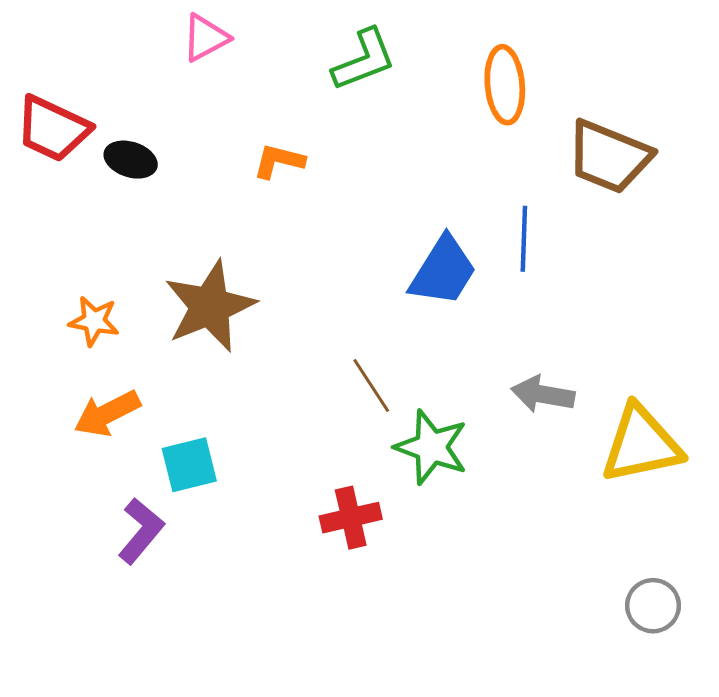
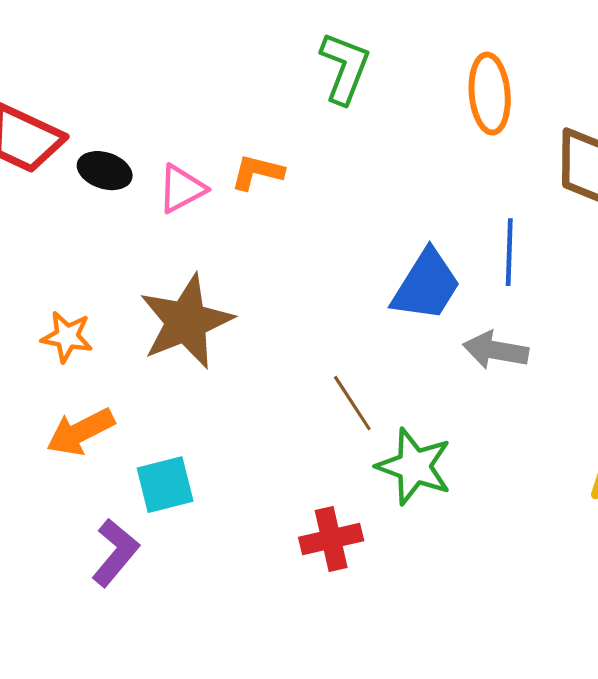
pink triangle: (205, 38) -> (182, 189), moved
green L-shape: (364, 60) -> (345, 68), turned -48
gray arrow: (543, 394) -> (496, 350), moved

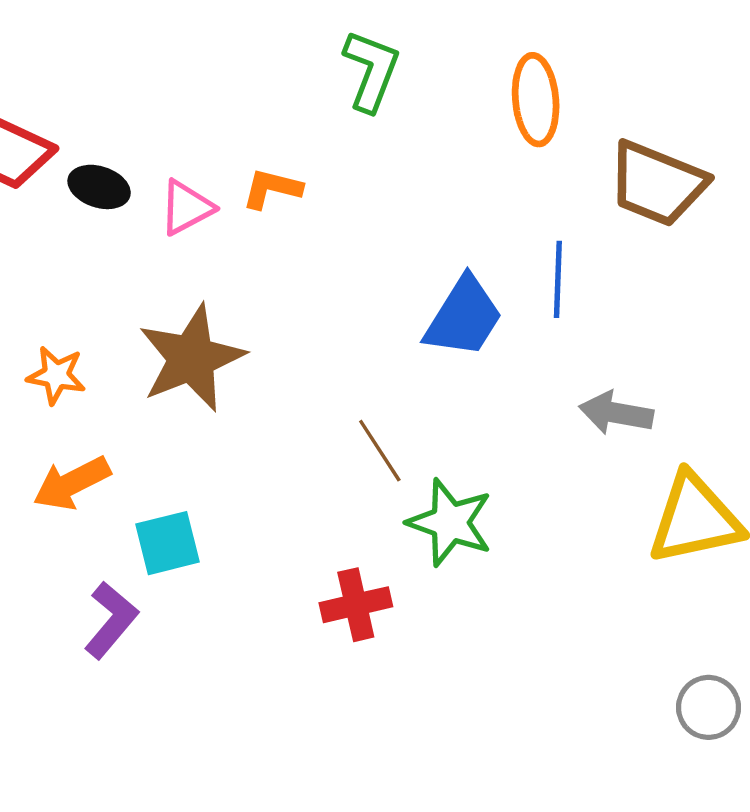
gray arrow: (496, 350) -> (616, 413), moved

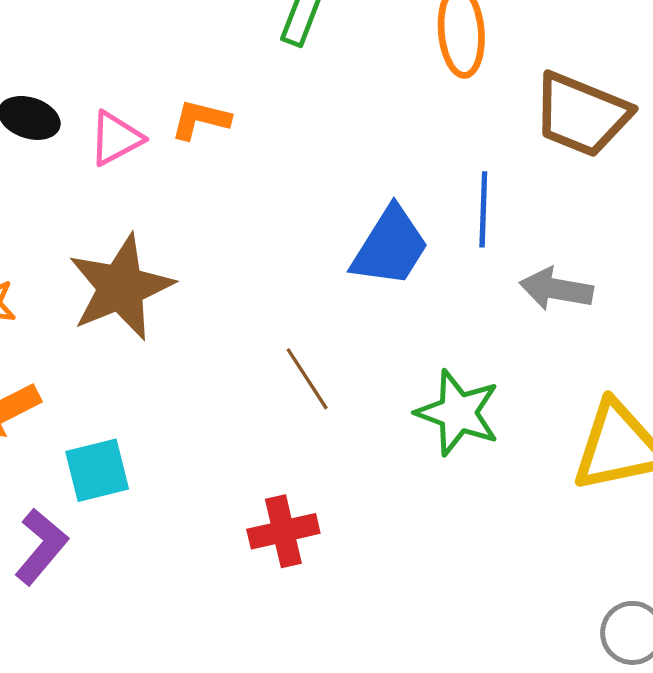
gray arrow: (616, 413) -> (556, 289), moved
green star: (450, 523) -> (458, 413), moved

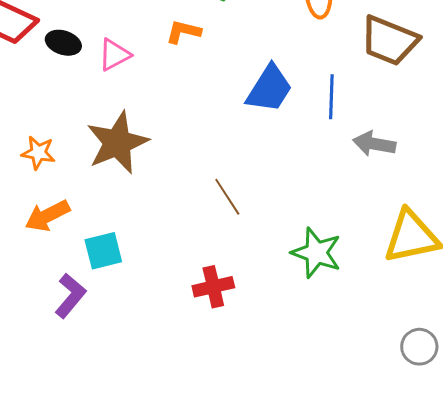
orange L-shape: (200, 120) -> (183, 32), moved
blue trapezoid: (390, 247) -> (269, 89), moved
green star: (458, 413) -> (316, 253), moved

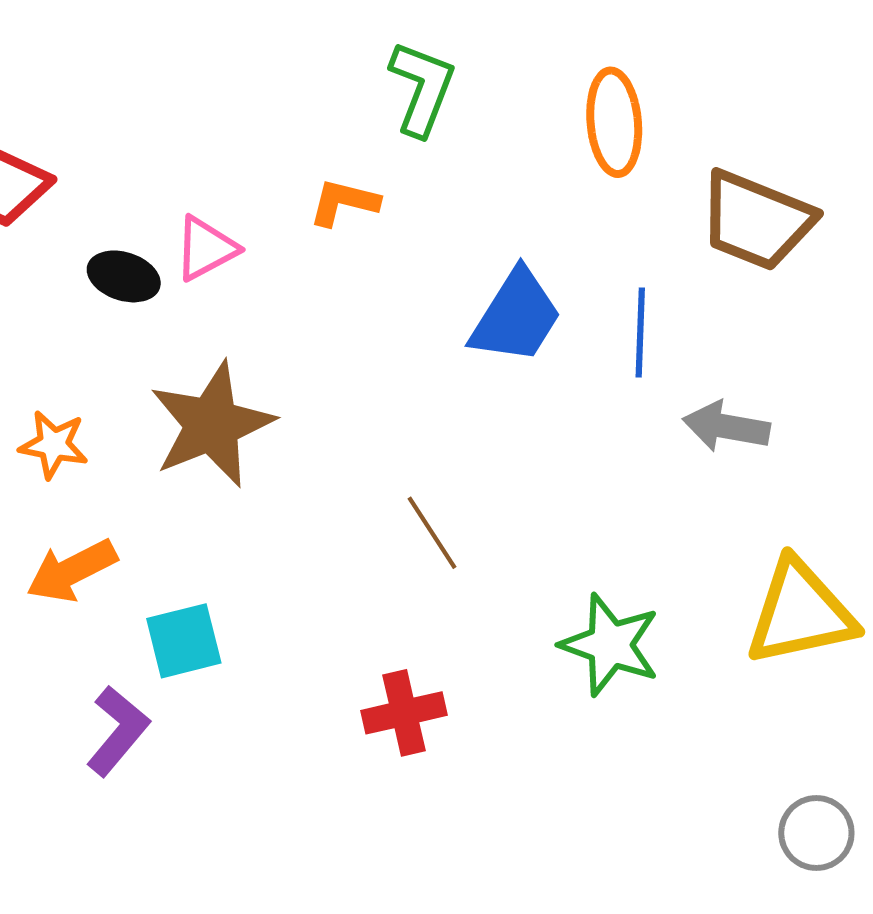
black ellipse: (63, 43) -> (124, 276), moved

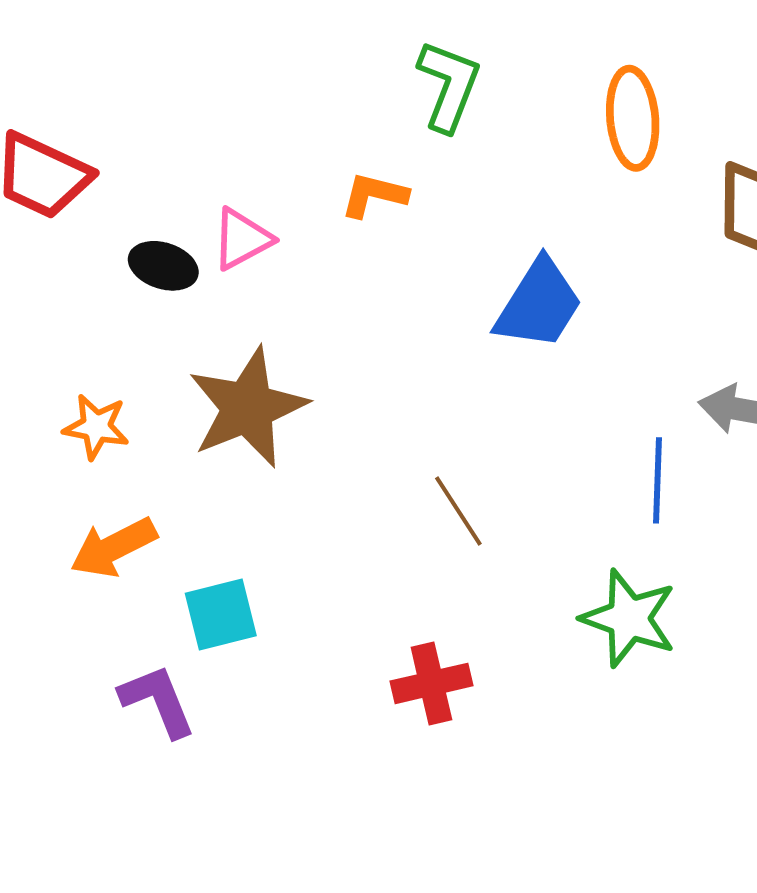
blue line: (640, 332) -> (658, 480), moved
purple L-shape: (118, 731) -> (158, 701), turned -62

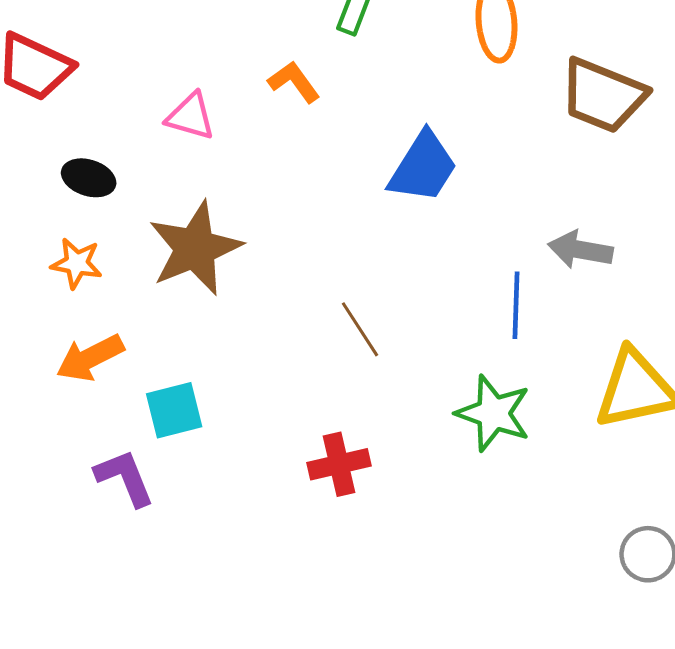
orange L-shape: (374, 195) -> (294, 82), turned 40
pink triangle: (242, 239) -> (191, 116), turned 44
black ellipse: (163, 266) -> (89, 178), moved

